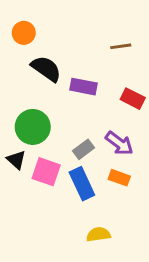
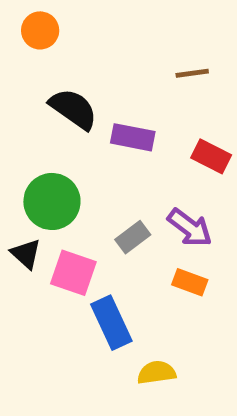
orange circle: (24, 33) -> (40, 30), moved
blue rectangle: (82, 184) -> (111, 323), moved

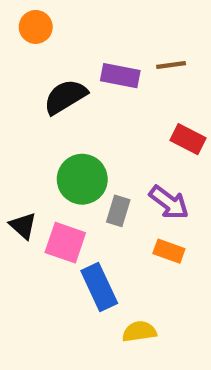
black semicircle: (73, 109) -> (65, 97), turned -66
purple rectangle: (133, 137) -> (120, 76), moved
green circle: (52, 201) -> (82, 179), moved
gray rectangle: (133, 237) -> (118, 211), turned -36

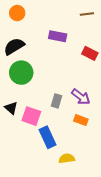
brown line: (171, 65) -> (87, 14), moved
black semicircle: (65, 97) -> (14, 46), moved
red rectangle: (188, 139) -> (90, 53), moved
green circle: (82, 179) -> (21, 73), moved

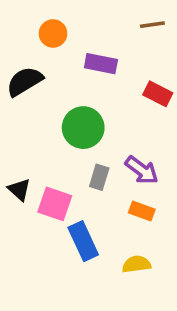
orange circle: (17, 13) -> (53, 33), moved
green circle: (21, 73) -> (83, 128), moved
yellow semicircle: (67, 158) -> (136, 264), moved

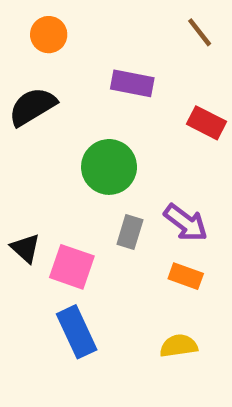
brown line: (152, 25) -> (200, 32), turned 60
orange circle: (53, 33) -> (49, 35), moved
blue rectangle: (83, 241) -> (77, 332), moved

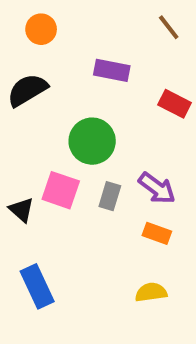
pink square: (72, 267) -> (61, 190), moved
blue rectangle: (77, 332) -> (37, 286), moved

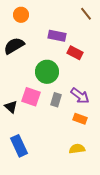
red rectangle: (175, 104) -> (75, 53), moved

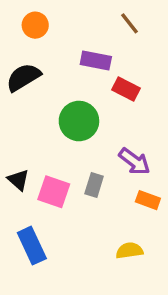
brown line: (86, 14) -> (129, 23), moved
pink square: (31, 97) -> (54, 192), moved
gray rectangle: (56, 100) -> (94, 185), moved
orange rectangle: (80, 119) -> (148, 200), moved

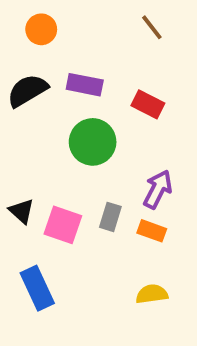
purple rectangle: (96, 60) -> (85, 85), moved
purple arrow: (134, 161) -> (158, 189), turned -100
orange rectangle: (148, 200) -> (152, 231), moved

